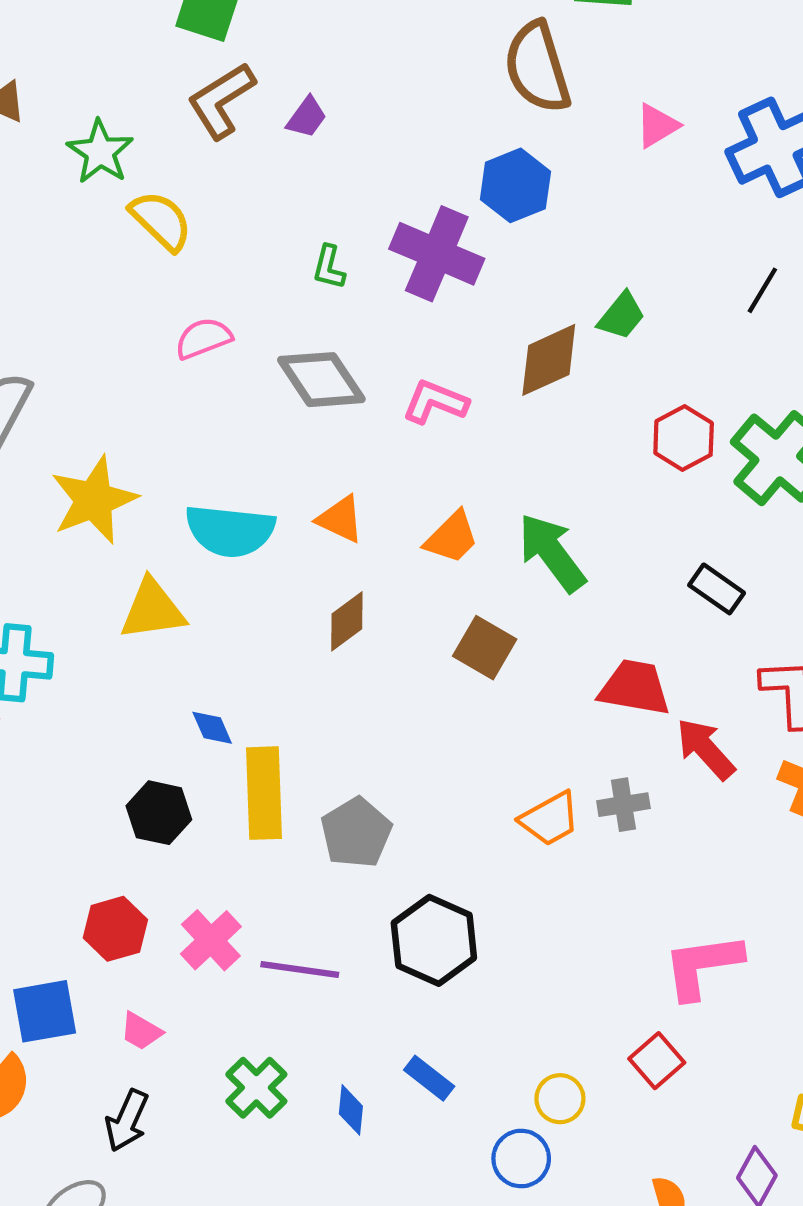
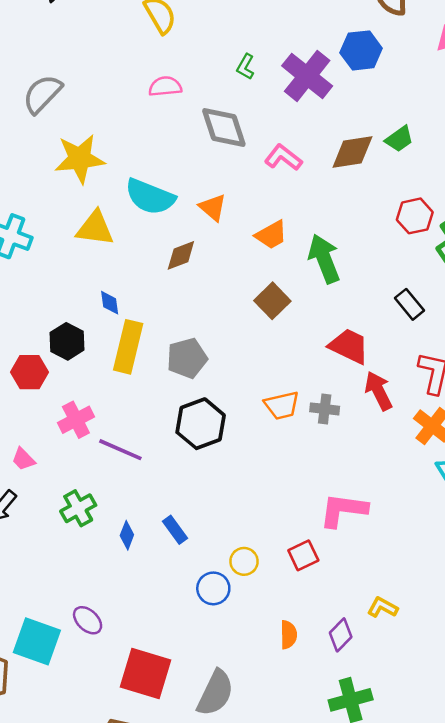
brown diamond: (347, 621) -> (181, 255), moved
gray pentagon: (356, 833) -> (187, 358), moved
red hexagon: (115, 929) -> (30, 372), moved
black hexagon: (434, 940) -> (201, 424), moved

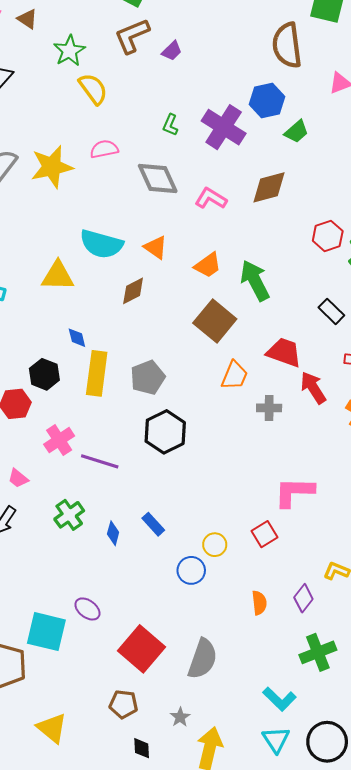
green trapezoid: (399, 139) -> (296, 132), moved
yellow star: (80, 159) -> (52, 167), moved
brown square: (272, 301) -> (215, 321), size x1.4
orange trapezoid: (282, 405) -> (234, 376), moved, turned -48
red square: (145, 674) -> (141, 649), turned 30

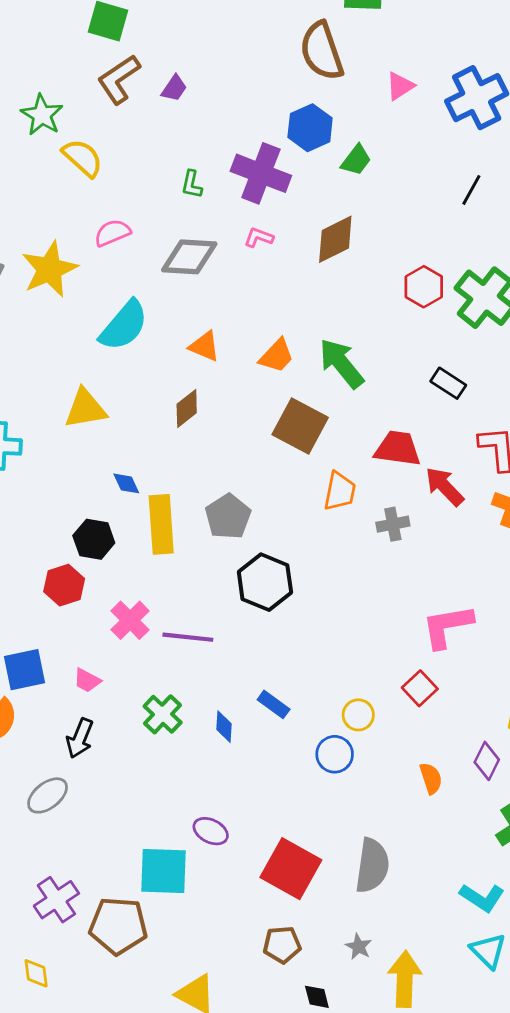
gray diamond: (158, 178) -> (189, 257), turned -51
pink L-shape: (211, 198) -> (259, 237), moved, size x0.7
cyan semicircle: (101, 244) -> (124, 326), moved, turned -54

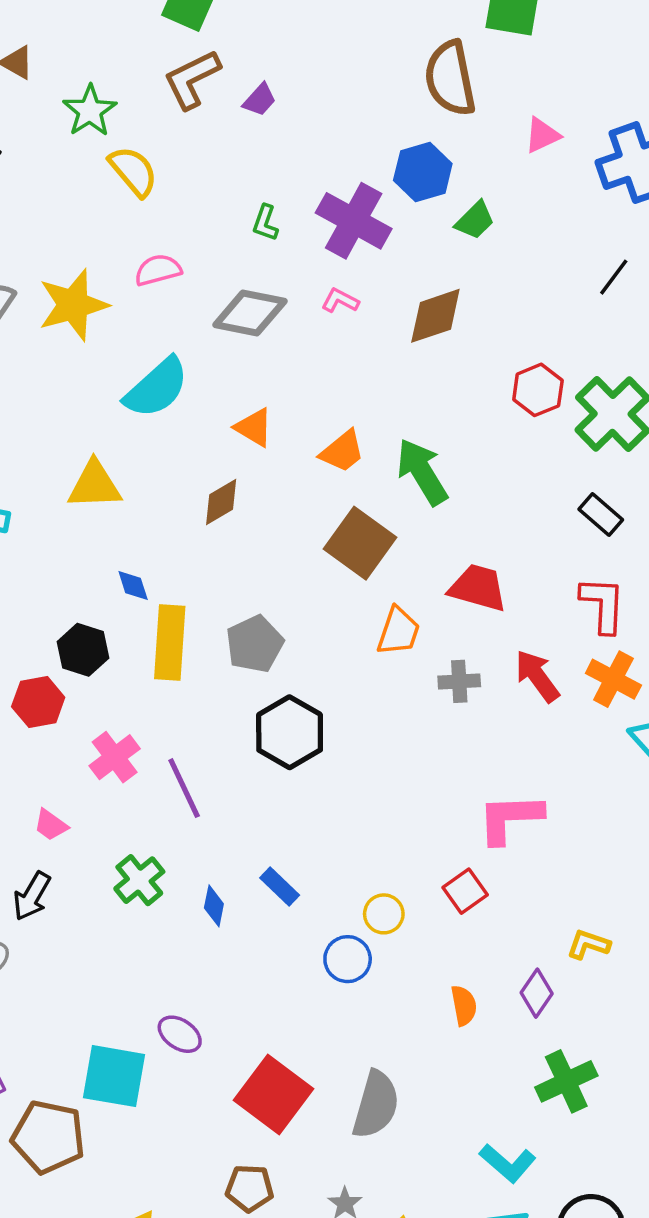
black rectangle: (448, 383) -> (601, 515), moved
red arrow: (445, 486) -> (537, 676), moved
purple line: (188, 637) -> (184, 788), turned 51

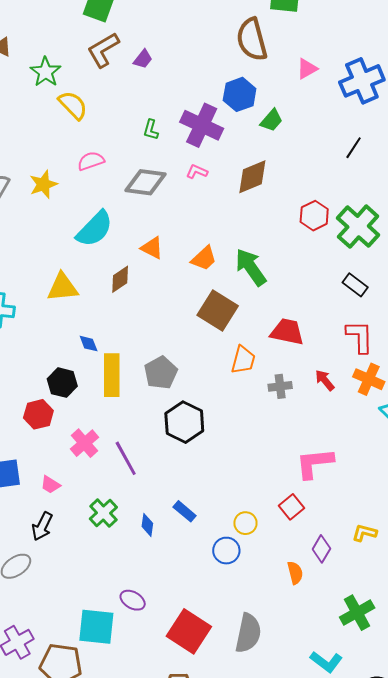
yellow star: (73, 305) -> (43, 184), size x0.7
brown diamond: (221, 502) -> (120, 279), moved
red arrow: (537, 676) -> (325, 380), size x0.7
purple diamond: (537, 993) -> (321, 549), moved

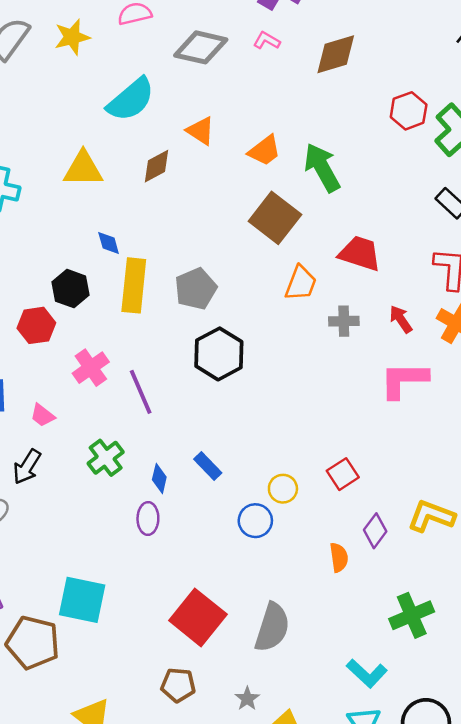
pink L-shape: (314, 463) -> (404, 380), moved
yellow L-shape: (364, 533) -> (431, 516), size x1.5
purple ellipse: (133, 600) -> (148, 519), moved, turned 55

